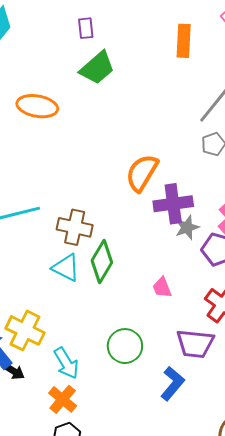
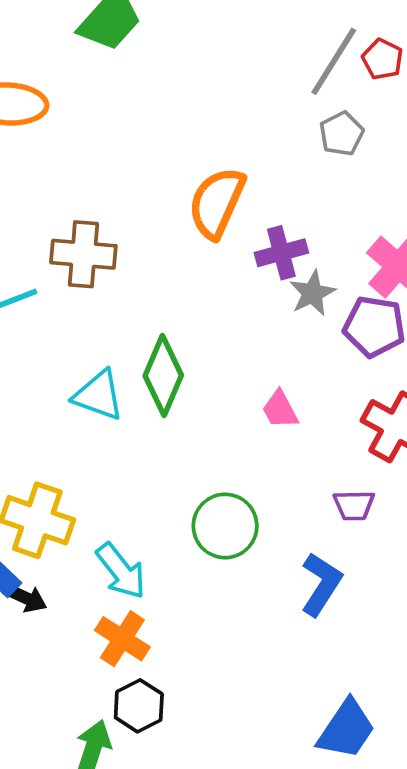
purple cross: (173, 204) -> (281, 253), size x0.7
brown cross: (75, 227) -> (83, 254), moved
purple trapezoid: (195, 344) -> (354, 505), size x0.6

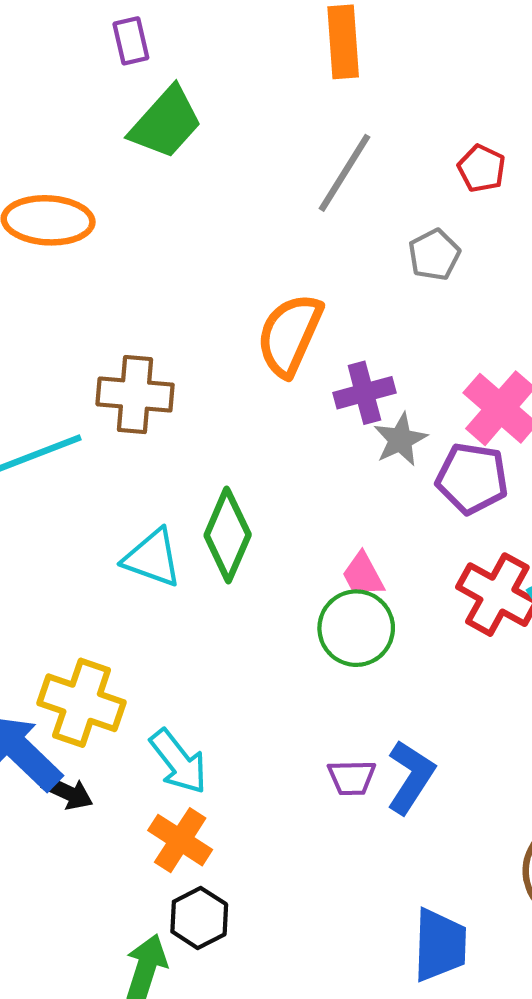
gray line: (334, 61) -> (345, 173), moved
purple trapezoid: (354, 505) -> (352, 778), moved
green circle: (225, 526) -> (356, 628), moved
blue trapezoid: (346, 729) -> (440, 945), turned -32

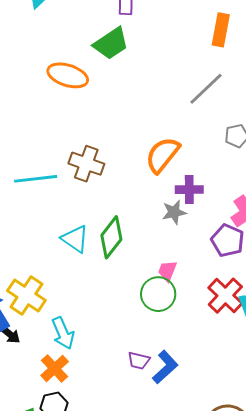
green trapezoid: (166, 123) -> (111, 43), moved
gray star: (400, 440) -> (174, 212), moved
pink trapezoid: (363, 575) -> (167, 271), turned 35

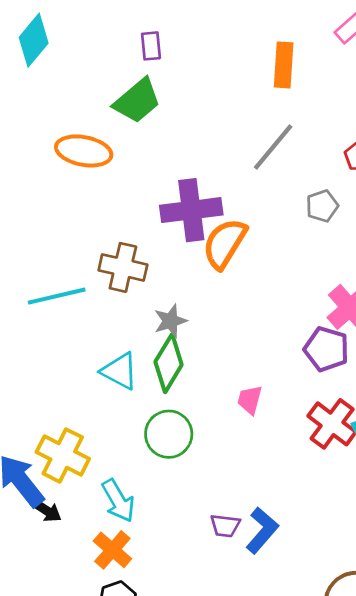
purple cross: (189, 190) -> (191, 210), moved, size x1.6
gray star: (174, 212) -> (170, 321), moved
green circle: (158, 294) -> (169, 434), moved

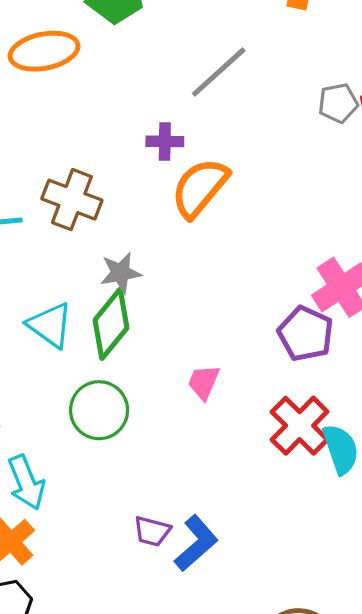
gray line: (273, 147) -> (219, 72), moved
orange ellipse: (84, 151) -> (44, 51), turned -30
gray pentagon: (322, 206) -> (338, 103), moved
purple cross: (191, 210) -> (165, 141), size x0.5

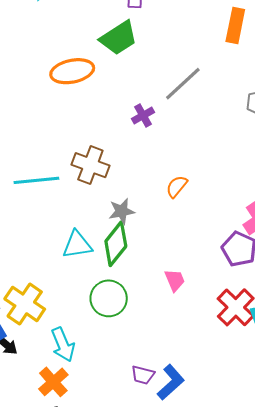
purple cross: (165, 141) -> (143, 115), moved, turned -30
orange semicircle: (200, 188) -> (177, 186), moved, size x0.6
cyan triangle: (50, 325) -> (77, 245), turned -44
pink trapezoid: (204, 382) -> (175, 280), turned 135

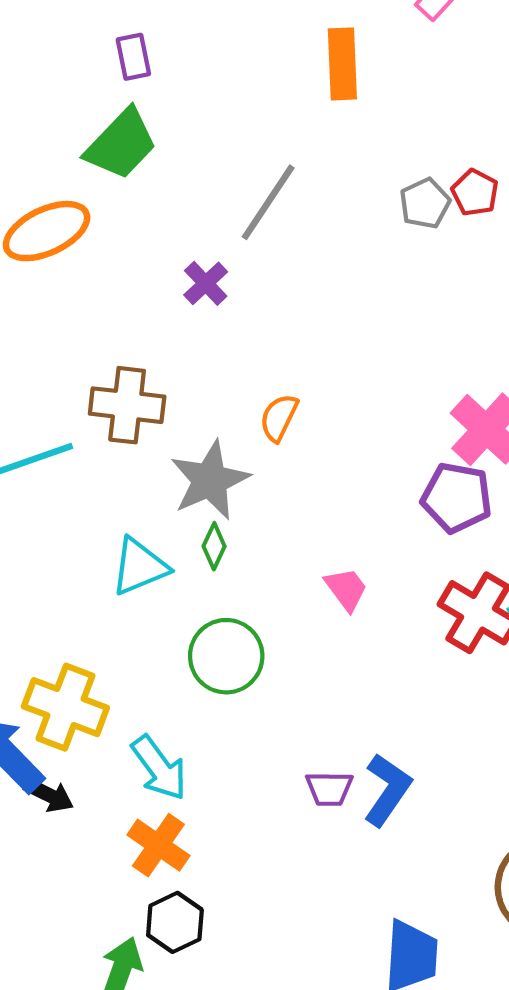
orange semicircle: (177, 186) -> (279, 418), moved
gray star: (122, 211) -> (210, 480), size x1.5
green diamond: (116, 244) -> (214, 546), size x0.5

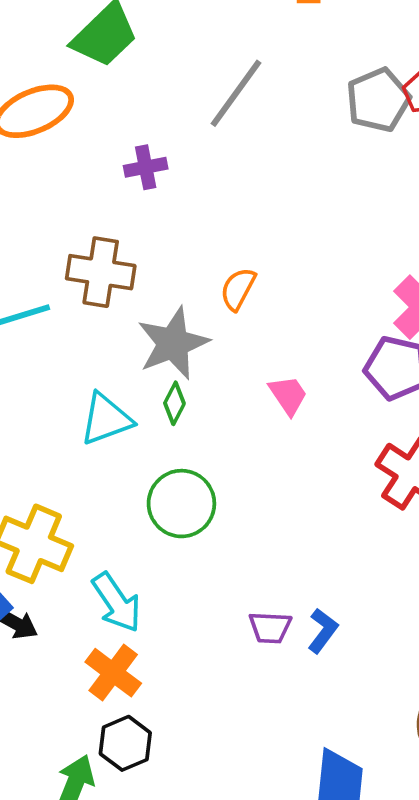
gray pentagon: (425, 203) -> (378, 100), size x1.4
purple cross: (206, 283) -> (146, 167), moved, turned 30
pink trapezoid: (346, 589) -> (288, 395), moved
blue L-shape: (387, 790) -> (323, 631), size x0.7

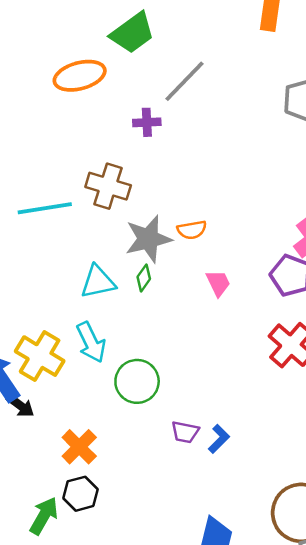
gray line: (236, 93) -> (184, 81), moved
orange semicircle: (238, 289) -> (192, 230), moved, turned -136
green circle: (181, 504) -> (137, 381), moved
cyan arrow: (117, 602) -> (91, 342), moved

